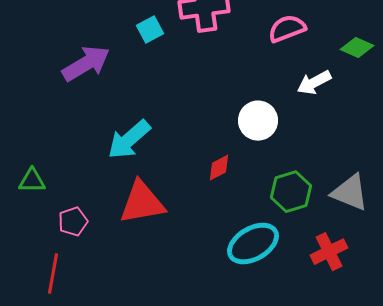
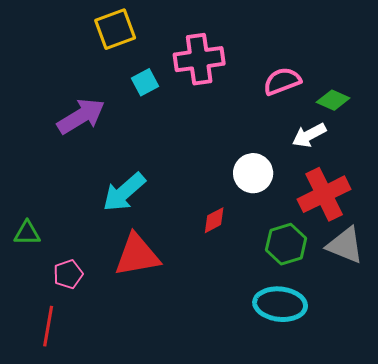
green diamond: (357, 48) -> (333, 100), moved
cyan ellipse: (253, 244) -> (280, 304), moved, turned 36
red cross: (329, 252) -> (324, 194), moved, size x1.4

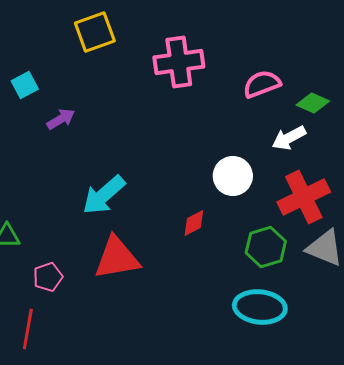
cyan square: (145, 82) -> (25, 85), moved
purple arrow: (81, 116) -> (61, 119), size x0.6

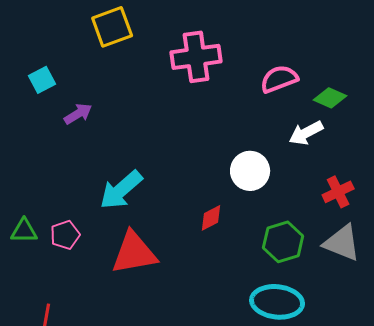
red cross: (304, 197) -> (338, 192), moved, size x0.6
pink pentagon: (48, 277) -> (65, 235), moved

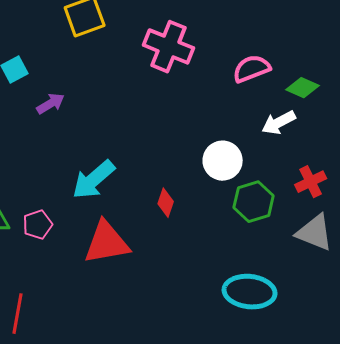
pink cross: (196, 57) -> (169, 47), turned 30
red diamond: (211, 218) -> (166, 203), moved, turned -44
green hexagon: (283, 242) -> (254, 202), moved

